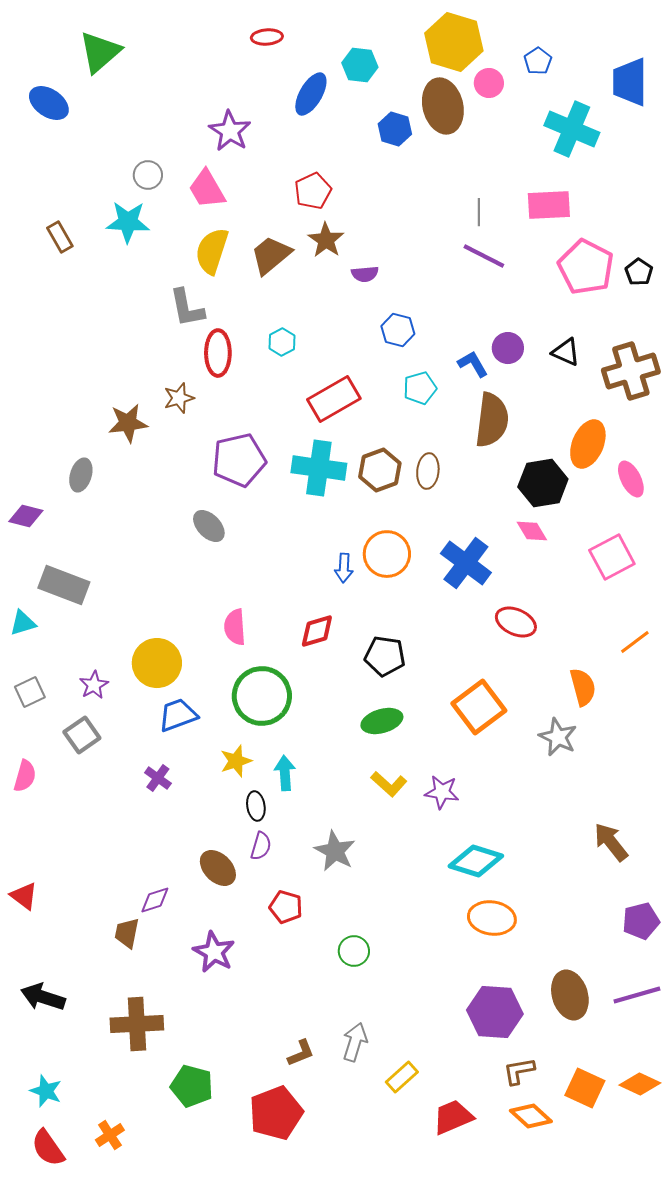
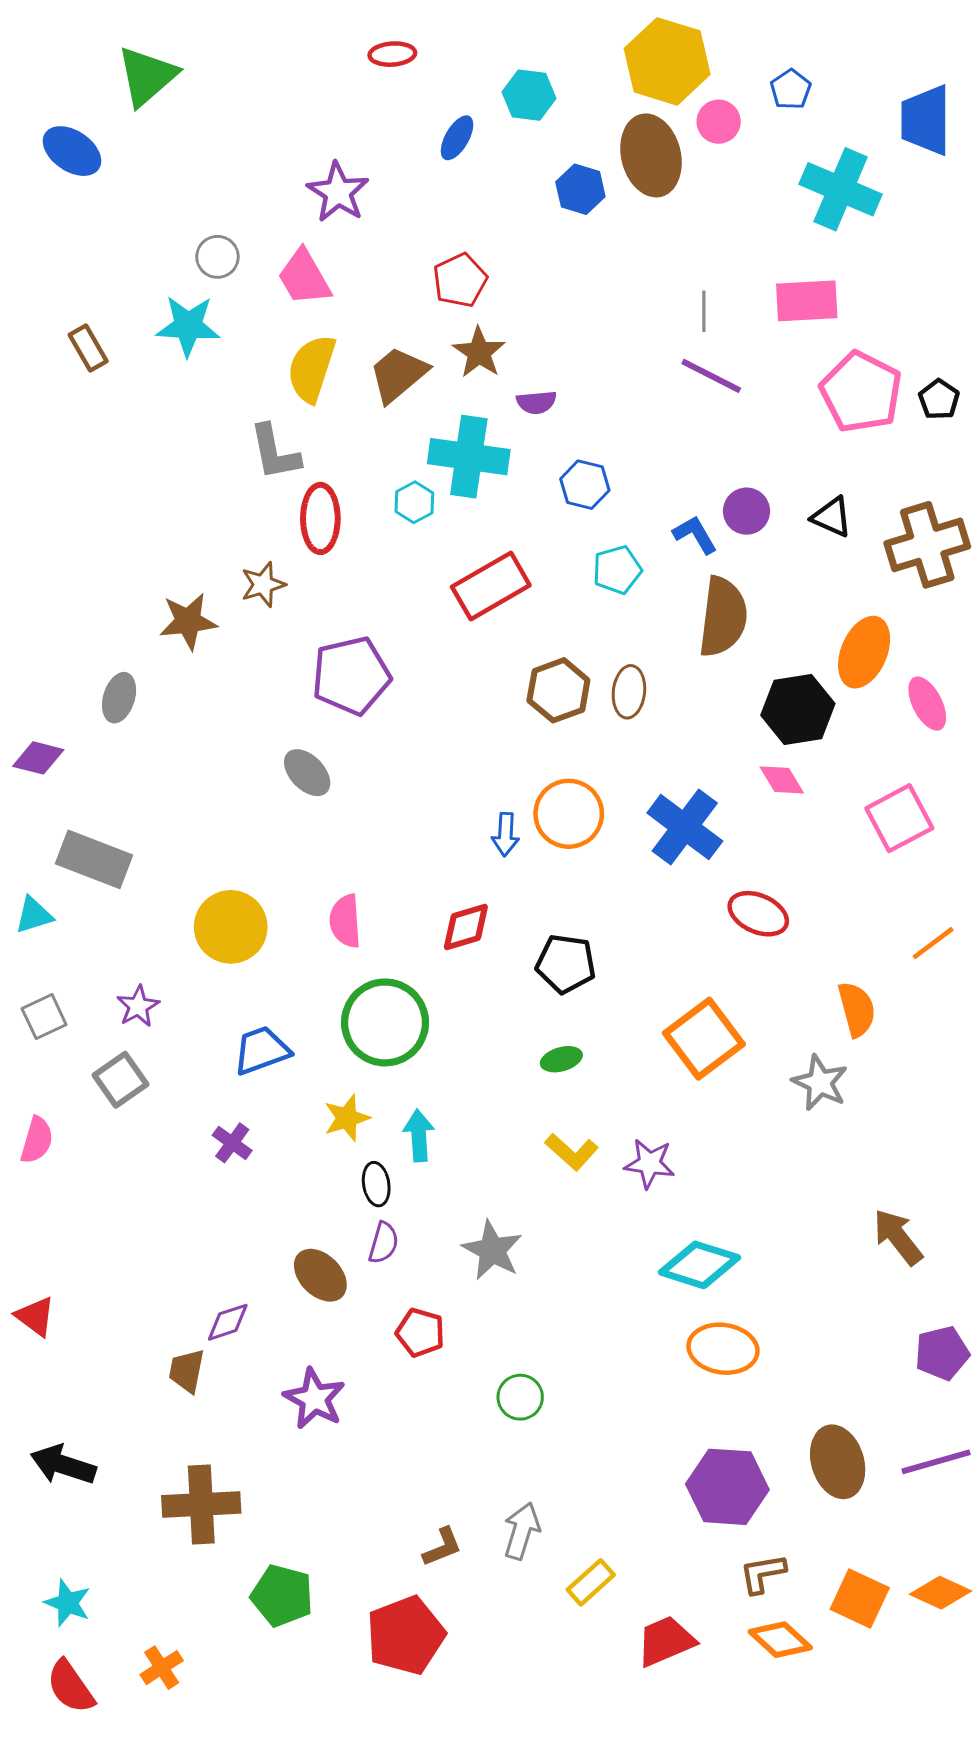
blue ellipse: (311, 94) -> (457, 138), size x0.7
cyan cross: (319, 468) -> (469, 457), moved
yellow circle: (157, 663) -> (231, 927), moved
green ellipse: (382, 721) -> (561, 1059), size x0.7

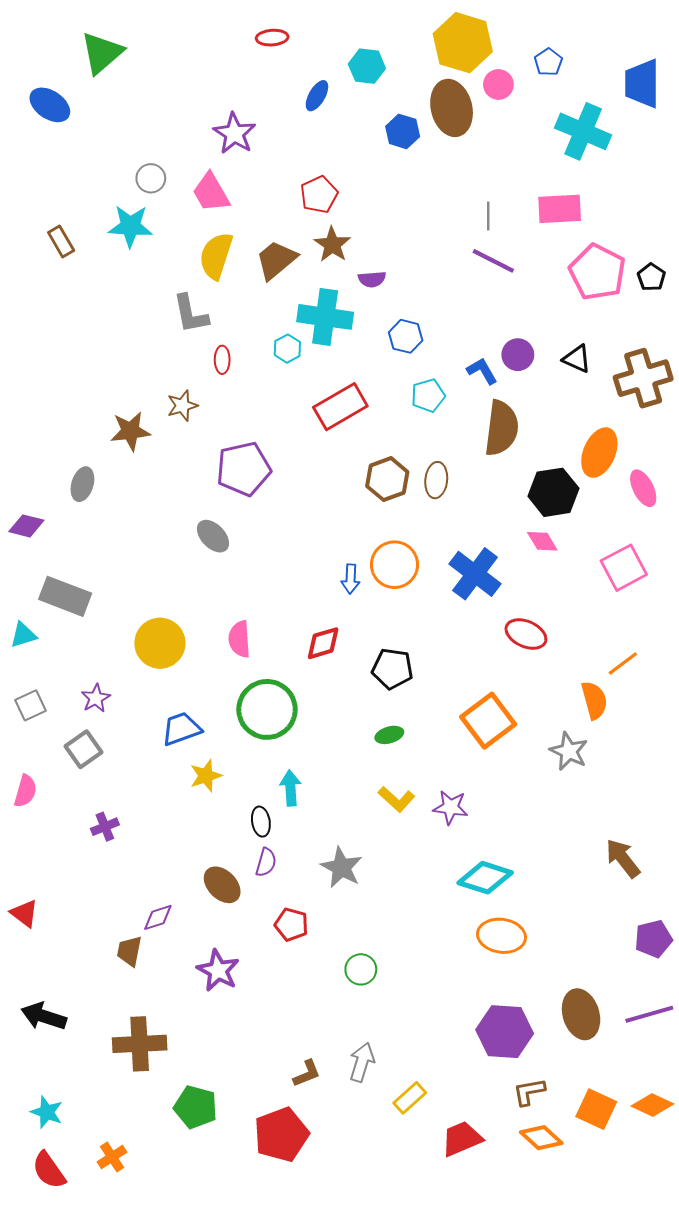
red ellipse: (320, 518) -> (222, 360), size x0.6
orange line: (933, 943) -> (623, 664), moved
yellow star: (347, 1118) -> (206, 776), moved
purple cross: (232, 1143) -> (105, 827), moved, turned 32

